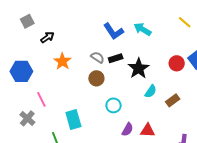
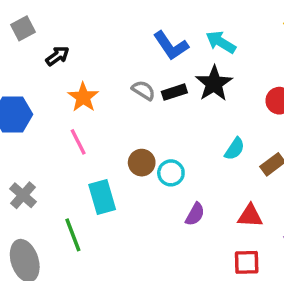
black star: (139, 68) -> (214, 83), moved
brown circle: (96, 78) -> (142, 163), moved
pink line: (41, 99) -> (78, 142), moved
red triangle: (148, 130) -> (250, 216), moved

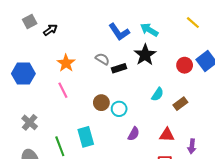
black arrow: (57, 56) -> (50, 30), moved
black rectangle: (174, 92) -> (119, 68), moved
cyan rectangle: (102, 197) -> (86, 137), moved

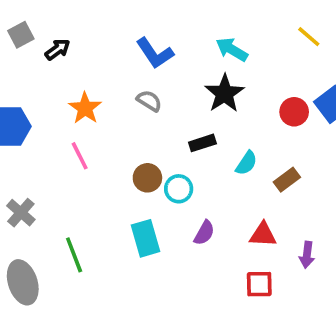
blue L-shape: (119, 32) -> (155, 53), moved
black rectangle: (119, 68) -> (202, 143), moved
cyan rectangle: (86, 137) -> (146, 238), moved

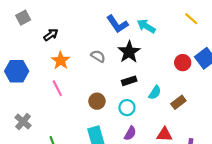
black arrow: (58, 49) -> (51, 35), moved
blue L-shape: (155, 53) -> (117, 24), moved
black star: (224, 93) -> (129, 52), moved
cyan circle: (179, 189) -> (127, 108), moved

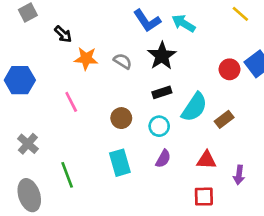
black arrow: (51, 35) -> (63, 34), turned 80
orange star: (61, 60) -> (86, 58), moved, turned -30
cyan semicircle: (155, 93) -> (194, 107), size x1.6

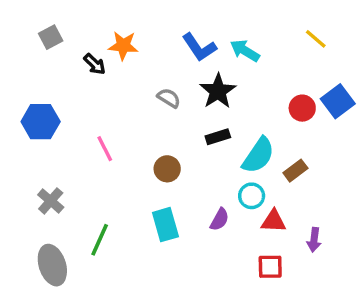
orange star: (86, 58) -> (123, 46), moved
cyan circle: (159, 126) -> (252, 196), moved
green line: (67, 175) -> (100, 240), turned 45

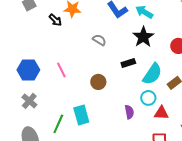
black star: (218, 91) -> (143, 37), moved
blue hexagon: (41, 122) -> (28, 70), moved
purple semicircle: (219, 219) -> (129, 112), turned -40
cyan rectangle: (165, 225) -> (81, 115), moved

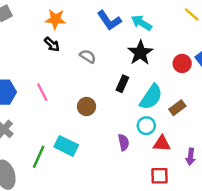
black arrow: (55, 20) -> (52, 44), moved
black rectangle: (128, 63) -> (122, 84), turned -48
cyan rectangle: (81, 115) -> (66, 146), turned -48

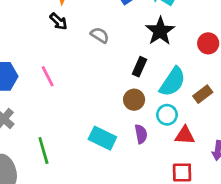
brown circle: (86, 107) -> (134, 100), moved
cyan rectangle: (66, 146) -> (102, 138), moved
green line: (39, 157) -> (43, 150), turned -40

